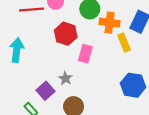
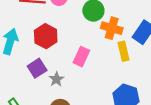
red hexagon: (66, 34) -> (46, 36), moved
purple square: (46, 91) -> (37, 68), moved

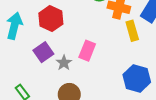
pink rectangle: (81, 57) -> (87, 51), moved

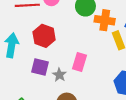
purple square: (43, 52) -> (40, 67), turned -36

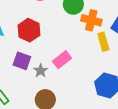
pink rectangle: (80, 62) -> (62, 60), turned 30

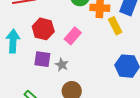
pink rectangle: (62, 60) -> (73, 36), moved

